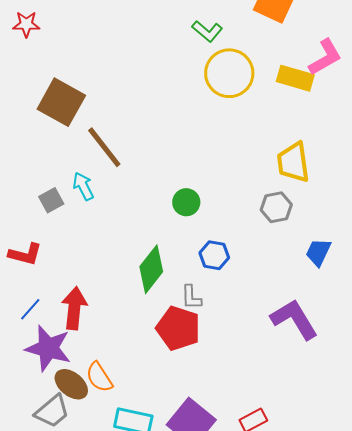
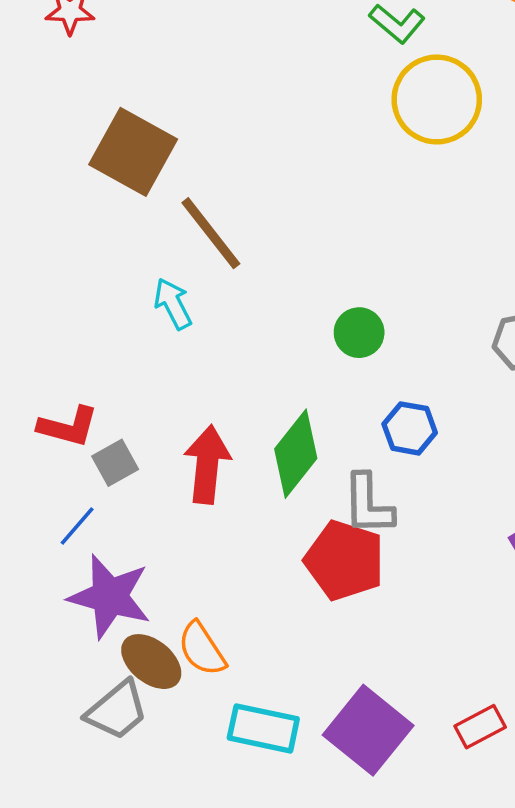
gray square: (51, 200) -> (115, 463), moved
gray L-shape: (191, 297) -> (368, 504), size x1.4
red arrow: (74, 308) -> (207, 465), moved

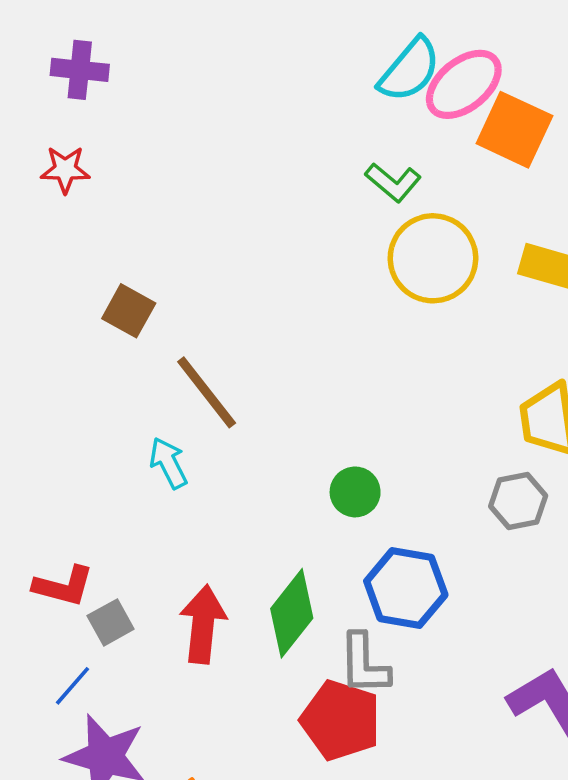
brown square: (133, 152) -> (129, 311), size x0.6
blue hexagon: (410, 428) -> (406, 588), size x1.5

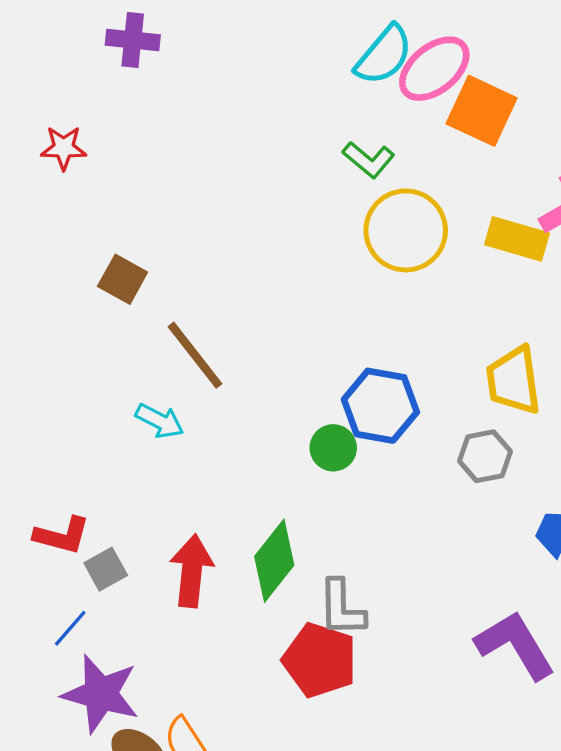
purple cross: (80, 70) -> (133, 40), moved
cyan arrow: (168, 463) -> (160, 421), turned 144
blue hexagon: (406, 588) -> (380, 406), moved

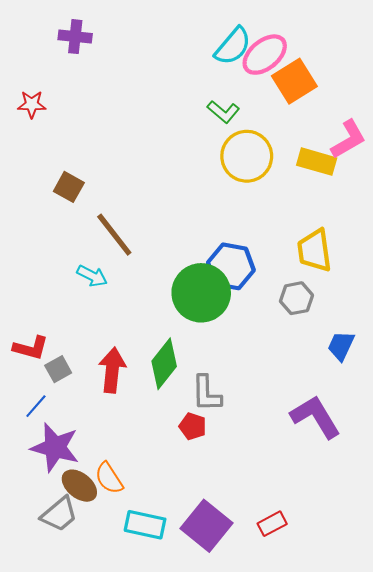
orange square: (482, 111) -> (294, 81), turned 33
green circle: (333, 448) -> (201, 293), size x2.0
red pentagon: (320, 660) -> (193, 426), size x0.6

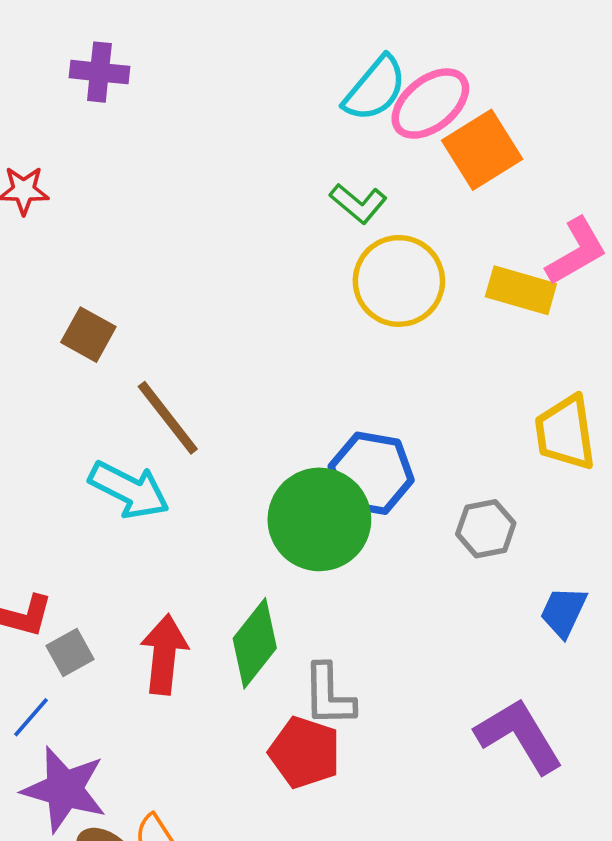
yellow trapezoid: (314, 250) -> (565, 433), moved
cyan arrow: (92, 276) -> (129, 490), size x1.5
red pentagon: (193, 426) -> (305, 752), size x1.5

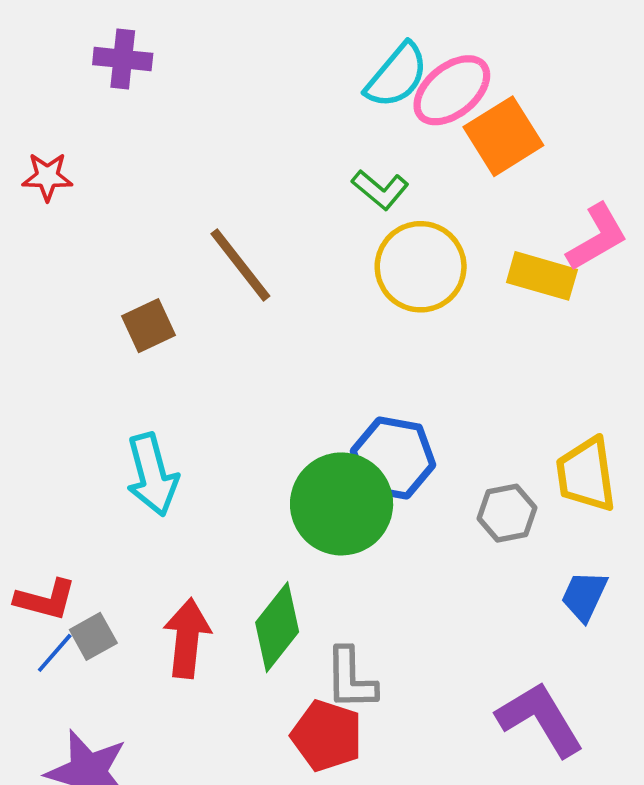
brown square: (88, 335) -> (148, 326), moved, turned 36
brown line: (168, 418) -> (240, 265), moved
yellow trapezoid: (565, 433) -> (586, 475), moved
cyan arrow: (129, 490) -> (152, 475), turned 48
blue line: (31, 717) -> (55, 653), moved

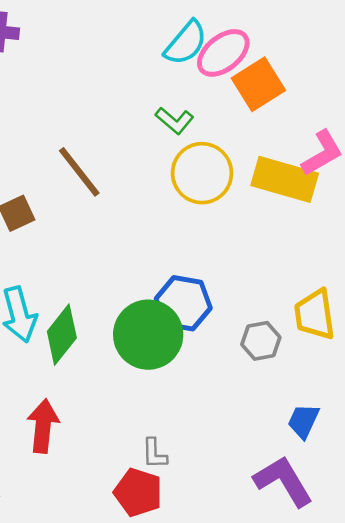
yellow rectangle: (542, 276) -> (285, 179), size x1.4
blue trapezoid: (584, 596) -> (303, 421), moved
green diamond: (277, 627) -> (62, 335), moved
gray L-shape: (351, 679) -> (154, 454), size x0.7

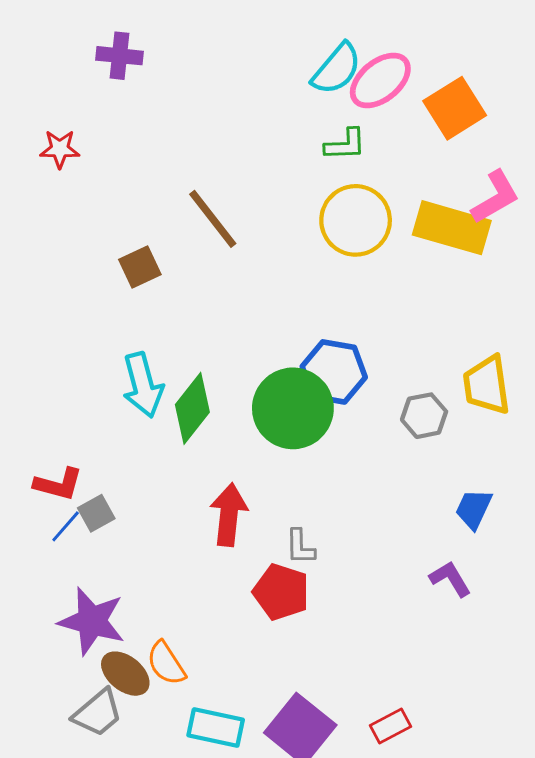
orange square: (258, 84) -> (455, 108), moved
green L-shape: (174, 121) -> (345, 145), moved, turned -42
red arrow: (43, 426) -> (229, 515), moved
purple L-shape: (283, 481) -> (450, 579), size x0.6

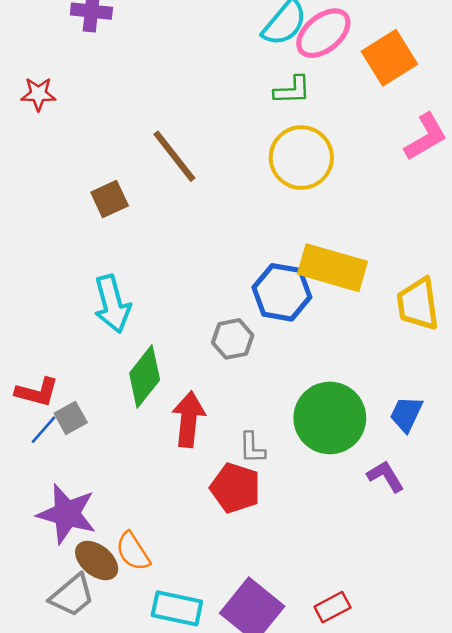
yellow rectangle: (452, 228) -> (332, 268), moved
green diamond: (192, 408) -> (145, 377), moved
green circle: (293, 408) -> (330, 418), moved
gray hexagon: (424, 416) -> (233, 339), moved

